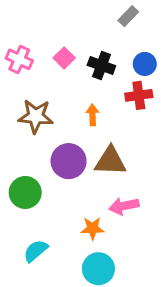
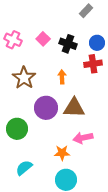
brown star: (36, 116) -> (24, 78), turned 30

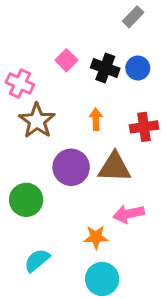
pink cross: (13, 40) -> (20, 84), moved
blue circle: (97, 43) -> (138, 68), moved
red cross: (93, 64) -> (144, 127), moved

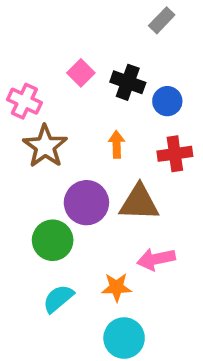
blue circle: (138, 68) -> (167, 101), moved
green circle: (26, 200) -> (53, 240), moved
cyan semicircle: (37, 260) -> (58, 299), moved

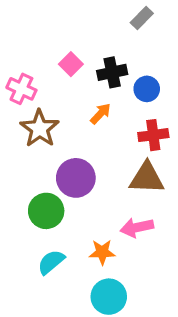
black cross: (128, 82) -> (112, 72), turned -32
orange arrow: (117, 144) -> (101, 114), moved, turned 45
brown triangle: (139, 203) -> (147, 178), moved

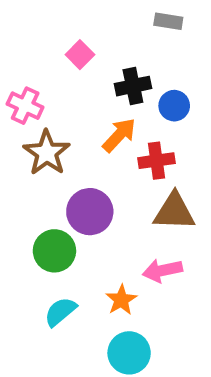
gray rectangle: (142, 18) -> (168, 21), turned 55
pink square: (71, 64) -> (80, 55), moved
orange arrow: (101, 114) -> (119, 135), size x1.4
red cross: (153, 135) -> (157, 161), moved
orange star: (102, 252) -> (121, 300), turned -30

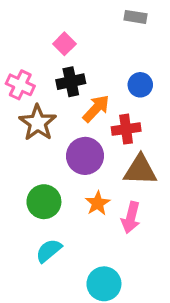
black cross: (133, 86) -> (71, 82), moved
purple circle: (90, 212) -> (85, 156), moved
pink arrow: (162, 270) -> (131, 217), turned -64
orange star: (121, 300) -> (98, 203), moved

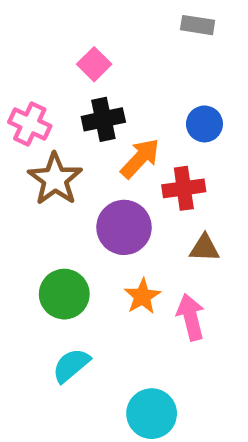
brown triangle: (140, 170) -> (204, 248), size x0.6
pink arrow: (131, 217) -> (191, 317), turned 152

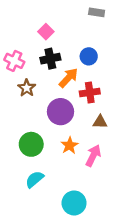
blue circle: (204, 124) -> (89, 56), moved
brown star: (55, 179) -> (27, 88), size x0.7
pink arrow: (191, 317) -> (93, 156), turned 40

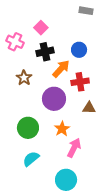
pink cross: (14, 61) -> (15, 42), moved
pink arrow: (93, 156) -> (74, 148), moved

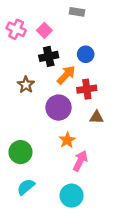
gray rectangle: (86, 11) -> (77, 12), moved
pink cross: (15, 42) -> (16, 29), moved
green circle: (28, 128) -> (20, 152), moved
cyan semicircle: (31, 159) -> (26, 187), moved

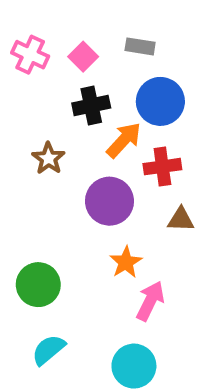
gray rectangle: (77, 12) -> (140, 46), moved
blue circle: (86, 54) -> (160, 101), size x1.5

